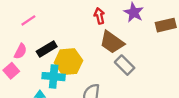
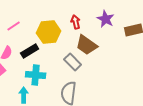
yellow hexagon: (68, 62) -> (49, 32), moved
gray rectangle: (125, 65) -> (73, 62), moved

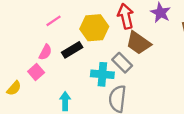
red arrow: (76, 22) -> (126, 16), size x1.5
cyan cross: (36, 75) -> (102, 74), moved

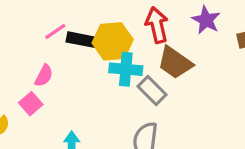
black rectangle: (72, 50) -> (82, 40), moved, turned 42
cyan cross: (102, 74) -> (126, 69), moved

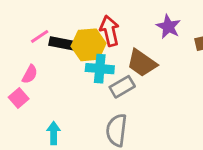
red arrow: (157, 25) -> (110, 31), moved
gray rectangle: (152, 91) -> (122, 87), turned -75

